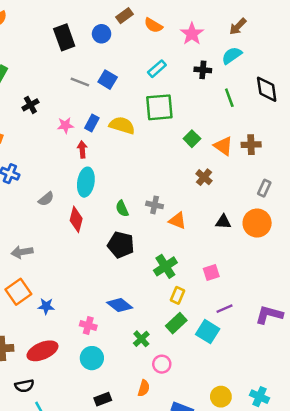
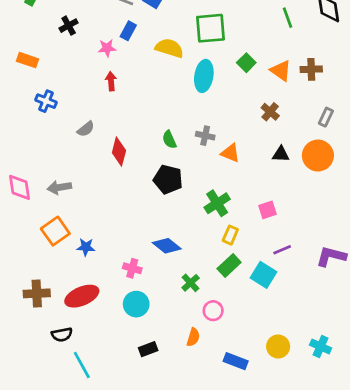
blue rectangle: (92, 123) -> (128, 31), moved
red arrow: (82, 149) -> (111, 81), moved
brown cross: (204, 177) -> (270, 112), moved
cyan ellipse: (86, 182) -> (204, 76), moved

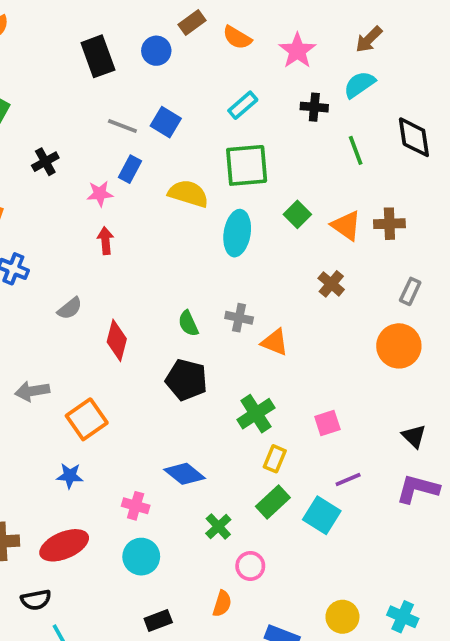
black triangle: (281, 154) -> (414, 436), moved, turned 42
orange square: (55, 231) -> (87, 419), moved

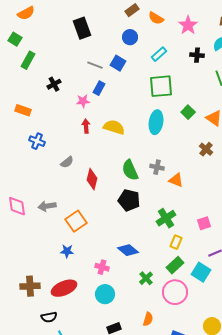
blue circle: (156, 51) -> (130, 37), moved
yellow semicircle: (188, 194) -> (114, 127), moved
green semicircle: (188, 323) -> (130, 170), size x1.5
pink circle: (250, 566) -> (175, 292), moved, size x1.6

